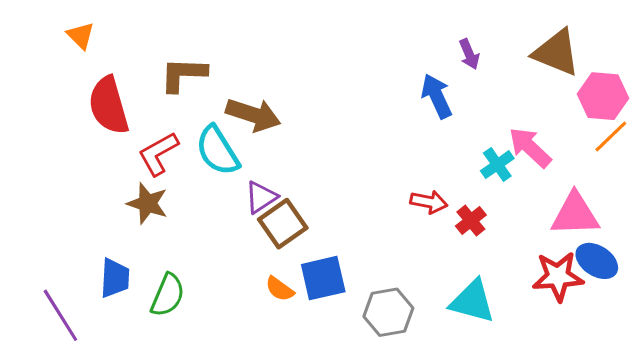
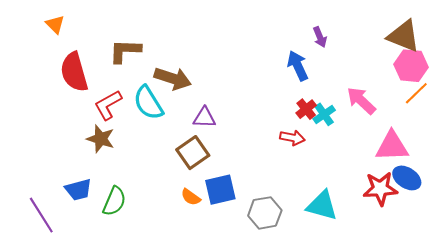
brown triangle: (556, 53) -> (404, 36), moved
cyan cross: (497, 165) -> (324, 114), moved
purple triangle: (261, 197) -> (204, 118), moved, turned 35
red cross: (471, 221) -> (306, 109), moved
blue trapezoid: (115, 278) -> (78, 190), turned 72

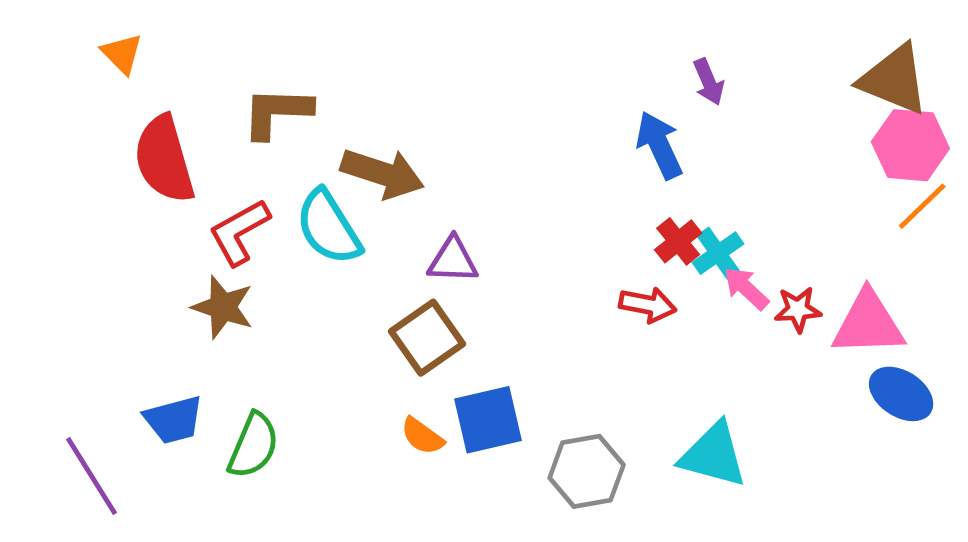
pink arrow: (361, 101) -> (746, 288), moved, size x0.7
red star: (380, 189) -> (798, 309), moved, size x0.6

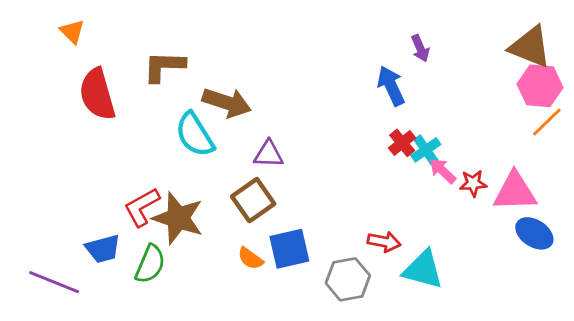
red L-shape: (239, 232) -> (142, 207), moved
red arrow: (648, 305) -> (384, 242), moved
brown star: (223, 307) -> (178, 218), moved, size x1.4
purple line: (91, 476) -> (54, 282), turned -36

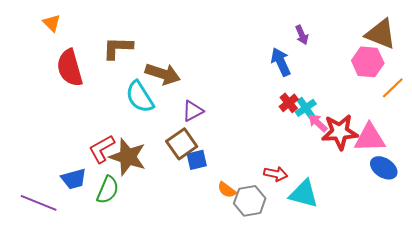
pink hexagon: (540, 86) -> (368, 62), moved
purple triangle: (269, 154) -> (193, 111), turned -30
red star: (473, 183) -> (340, 132), size x1.8
blue square: (289, 249) -> (197, 160), moved, size x0.7
orange semicircle: (250, 258) -> (227, 190), moved

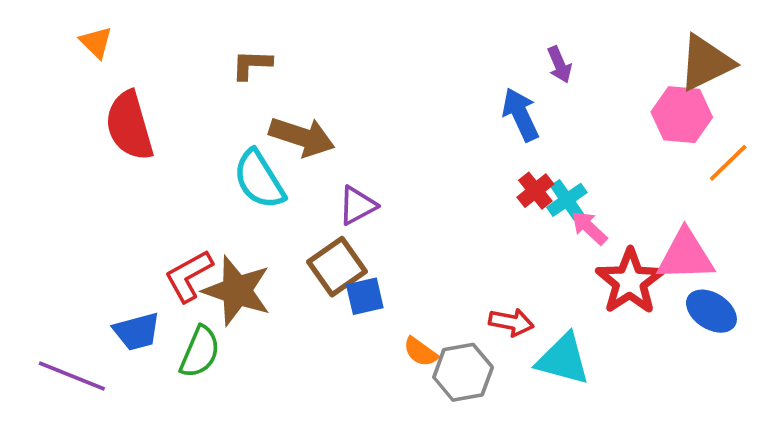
brown triangle: (381, 34) -> (706, 63), turned -48
brown L-shape: (118, 48) -> (252, 65), moved, size x0.7
red star: (340, 132) -> (630, 281), moved, turned -30

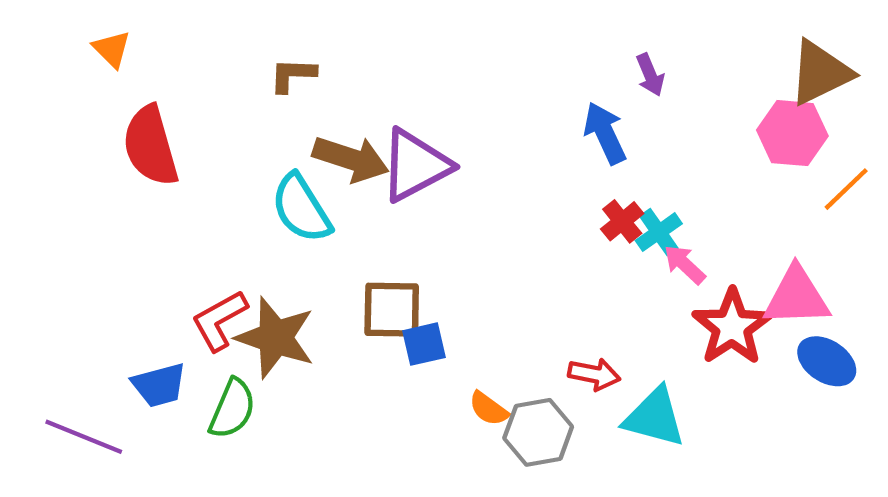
purple triangle: (357, 205) -> (415, 165), moved, size x1.6
brown square: (337, 267) -> (392, 310), turned 36

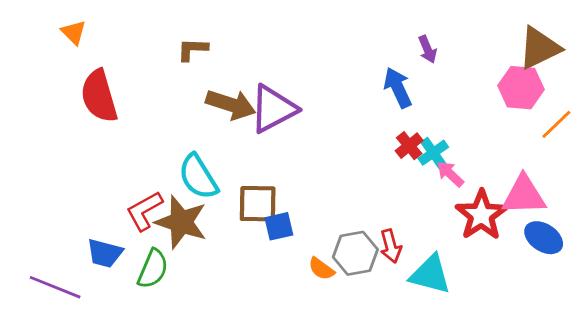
cyan semicircle: (301, 208) -> (198, 177), moved
red arrow: (594, 374) -> (391, 246), turned 64
blue trapezoid: (159, 385) -> (105, 253), turned 30
gray hexagon: (538, 432) -> (355, 253), moved

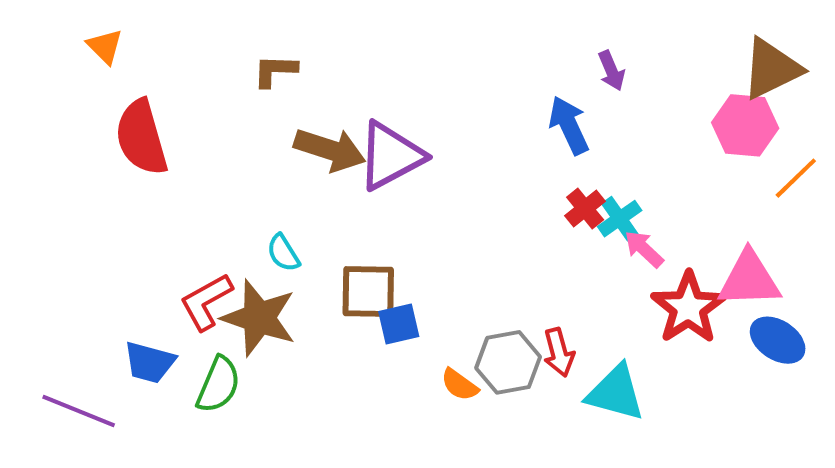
cyan semicircle: (198, 177) -> (283, 253), size x0.6

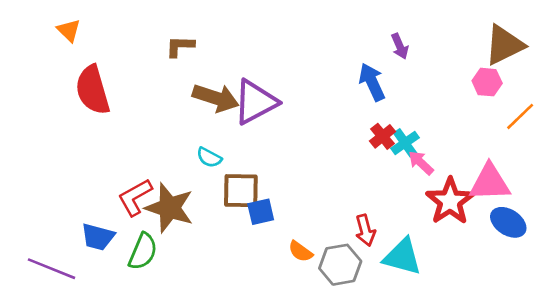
pink hexagon: (745, 125) -> (487, 82), size x0.7
cyan semicircle: (283, 253) -> (209, 157), moved, turned -30
gray hexagon: (508, 362) -> (340, 265), moved

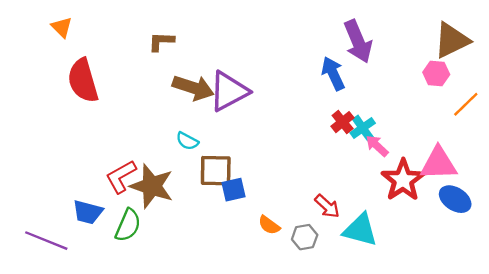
purple arrow: (400, 46) -> (358, 41), size x1.8
red arrow: (365, 230) -> (327, 206), turned -32
gray hexagon: (340, 265) -> (305, 237), size x0.7

